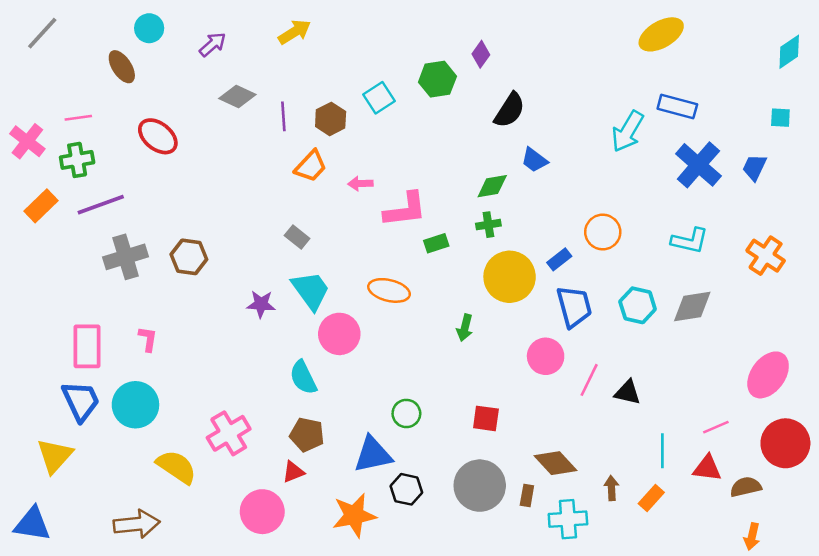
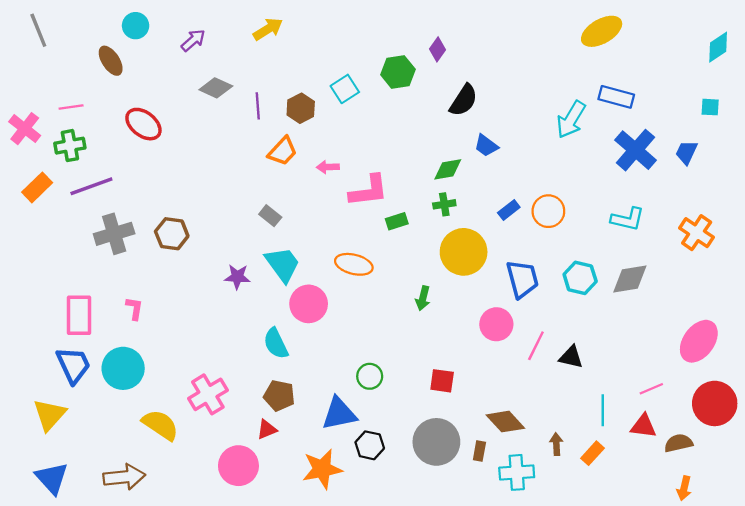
gray line: (42, 33) -> (38, 30), turned -64
blue rectangle: (559, 259) -> (509, 210), moved
blue triangle: (32, 524) -> (52, 478), moved, turned 39

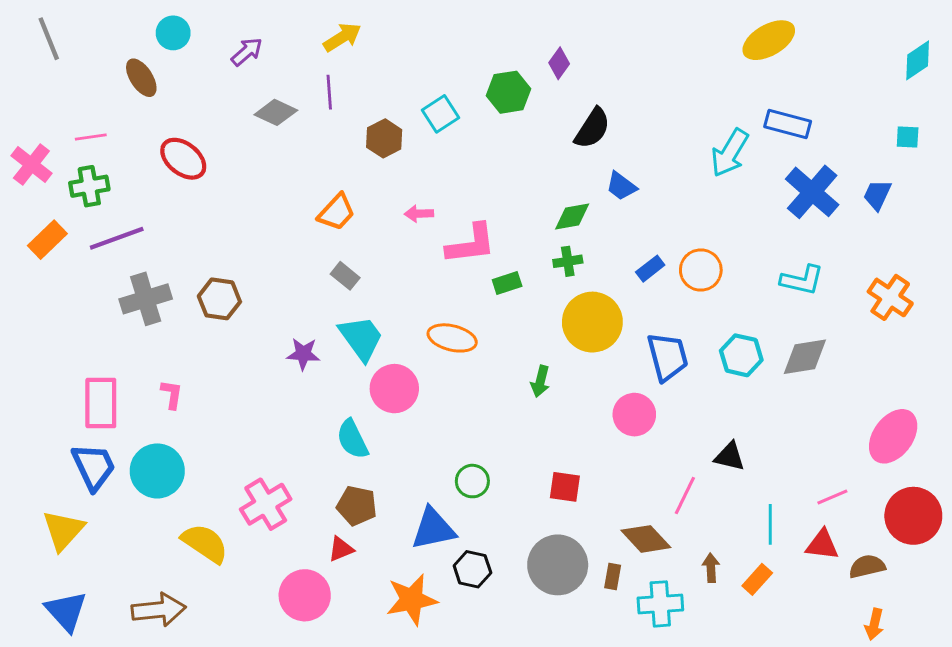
purple line: (258, 106) -> (329, 92), moved
orange trapezoid: (283, 151) -> (336, 212), moved
pink line: (536, 346) -> (685, 496), moved

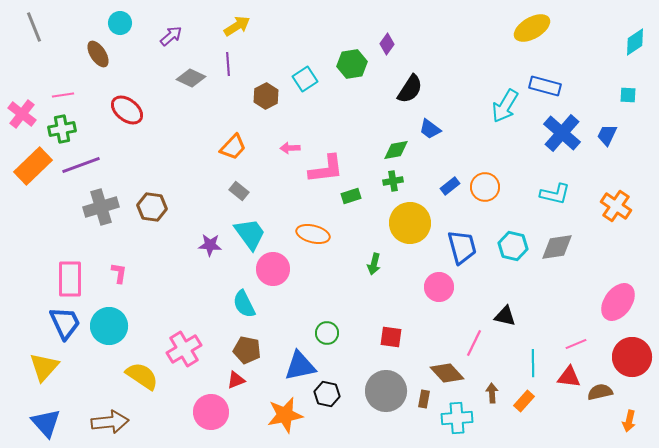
orange rectangle: (47, 240) -> (33, 166), size x1.4
orange arrow: (874, 624) -> (629, 421), moved

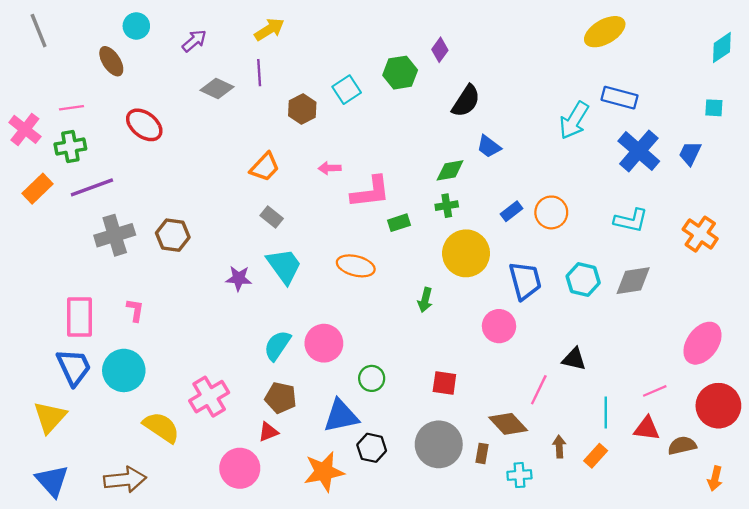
orange rectangle: (33, 166) -> (37, 189), size x0.7
pink circle: (273, 269) -> (324, 343), moved
cyan semicircle: (244, 304) -> (277, 345), turned 60
cyan cross: (457, 418) -> (519, 475), size x0.7

